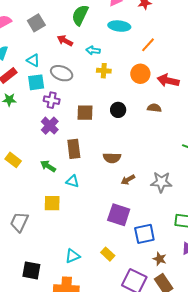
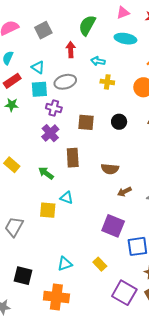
red arrow: (65, 41) -> (71, 50), turned 56
gray ellipse: (62, 73) -> (65, 82), turned -40
cyan triangle: (72, 181) -> (66, 198), moved

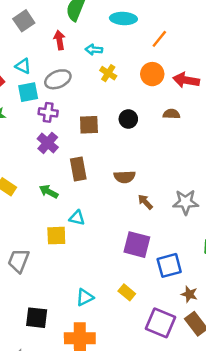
yellow cross: (107, 82) -> (108, 73), turned 32
brown arrow: (124, 192) -> (145, 202), turned 80

